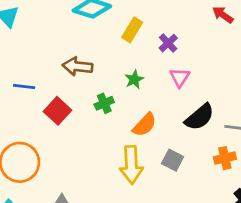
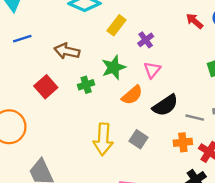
green star: (134, 79) -> (114, 67), size x1.5
blue line: (24, 86) -> (22, 39), moved, turned -30
orange semicircle: (144, 125) -> (132, 95), moved

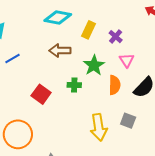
brown arrow: (67, 51) -> (60, 51), moved
green cross: (86, 85) -> (74, 85), turned 32
orange semicircle: (132, 95) -> (115, 85), turned -36

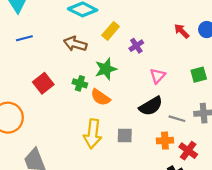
pink triangle: (127, 60) -> (158, 76), moved
orange semicircle: (115, 85) -> (100, 97), moved, turned 108
gray square: (128, 121) -> (125, 136), turned -35

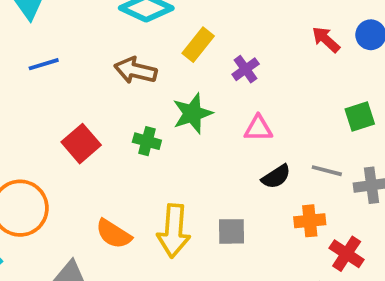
pink triangle: (158, 76) -> (258, 128), moved, turned 49
orange semicircle: (100, 97) -> (114, 234), moved
black semicircle: (151, 106) -> (276, 177), size x0.7
gray line: (177, 119) -> (327, 171), moved
orange cross: (165, 141) -> (310, 221), moved

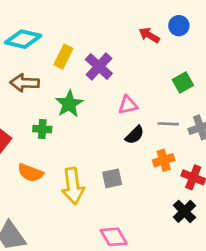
purple cross: (246, 69) -> (99, 66), size x1.5
pink triangle: (258, 128) -> (128, 105), moved
orange semicircle: (114, 234) -> (30, 173), moved

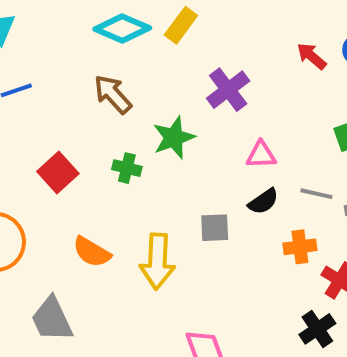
yellow rectangle: (63, 57) -> (181, 25), moved
brown arrow: (25, 83) -> (113, 94), turned 36
orange semicircle: (30, 173) -> (92, 252), moved
gray square: (112, 178) -> (215, 228), moved

